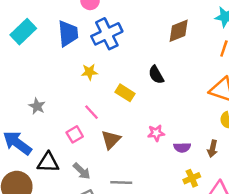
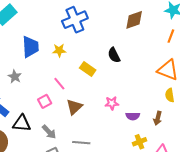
blue trapezoid: (68, 33) -> (30, 47), moved

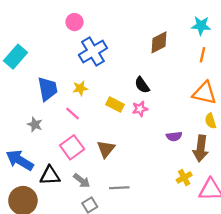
pink line: (59, 84) -> (73, 113), moved
pink square: (45, 101) -> (72, 147), size x1.5
pink star: (112, 103) -> (140, 109), moved
purple semicircle: (133, 116) -> (174, 136), moved
brown arrow: (158, 118) -> (201, 148), size x1.6

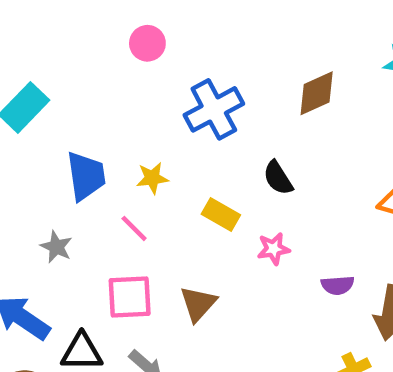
blue cross: (93, 52) -> (214, 109), moved
pink star: (140, 109) -> (273, 249), moved
pink square: (72, 147) -> (130, 297), turned 30

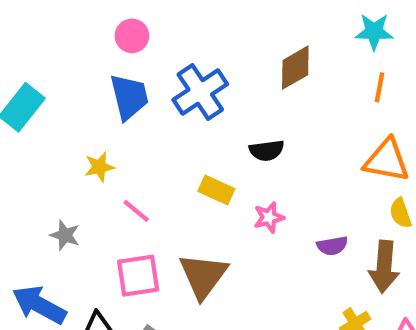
blue trapezoid: (86, 176) -> (129, 97), moved
yellow star: (152, 178) -> (99, 167), moved
black semicircle: (278, 178) -> (267, 150), turned -60
brown triangle: (198, 304) -> (203, 276), size x1.4

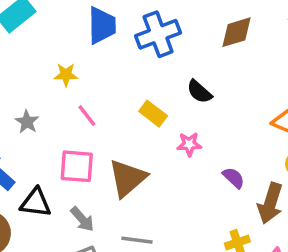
black semicircle: (267, 150) -> (199, 92), turned 36
purple semicircle: (332, 246) -> (234, 178), turned -140

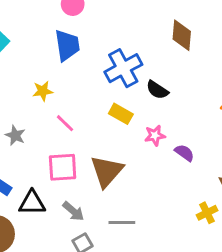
brown diamond: (237, 32) -> (182, 35), turned -60
blue cross: (158, 34) -> (123, 68), moved
purple semicircle: (234, 178) -> (184, 153), moved

